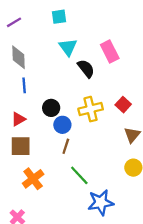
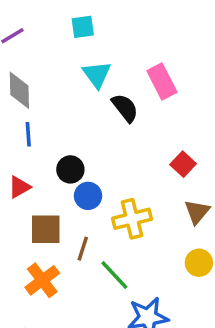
yellow cross: (91, 109) -> (132, 219), moved
brown square: (21, 146) -> (46, 229), moved
brown line: (66, 146) -> (83, 249), moved

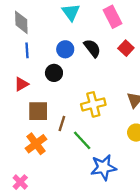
black semicircle: (125, 108) -> (92, 48), moved
red square: (183, 164) -> (126, 48), moved
blue circle: (88, 196) -> (65, 49), moved

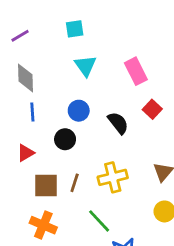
black semicircle: (92, 48) -> (118, 123), moved
brown line: (62, 124) -> (75, 183), moved
orange cross: (36, 144) -> (43, 225), turned -30

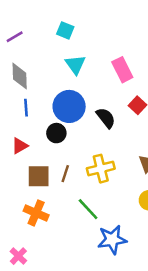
cyan square: (75, 29) -> (65, 30), turned 30
blue circle: (79, 111) -> (69, 106), size x1.6

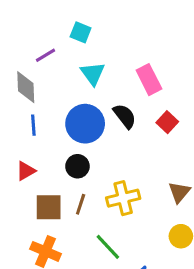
purple line: (15, 37) -> (46, 55), moved
black semicircle: (106, 118) -> (125, 116), moved
black circle: (56, 133) -> (77, 166), moved

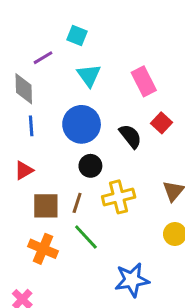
black semicircle: (125, 116) -> (130, 136), moved
black circle: (77, 166) -> (90, 166), moved
green line: (108, 247) -> (86, 237), moved

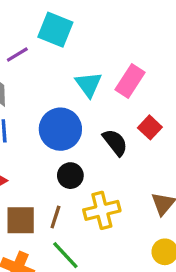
cyan square: (77, 35) -> (55, 30), size x1.5
cyan triangle: (89, 75) -> (89, 84), moved
pink rectangle: (144, 81) -> (130, 81), turned 60

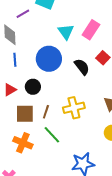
black circle: (70, 176) -> (33, 87), moved

